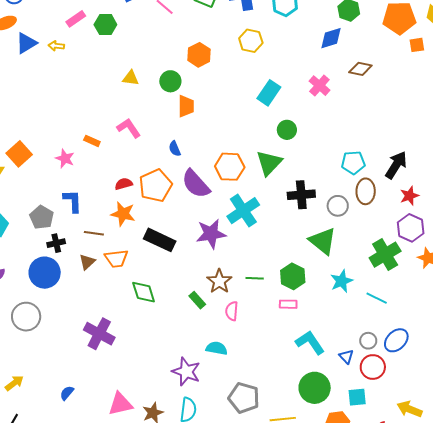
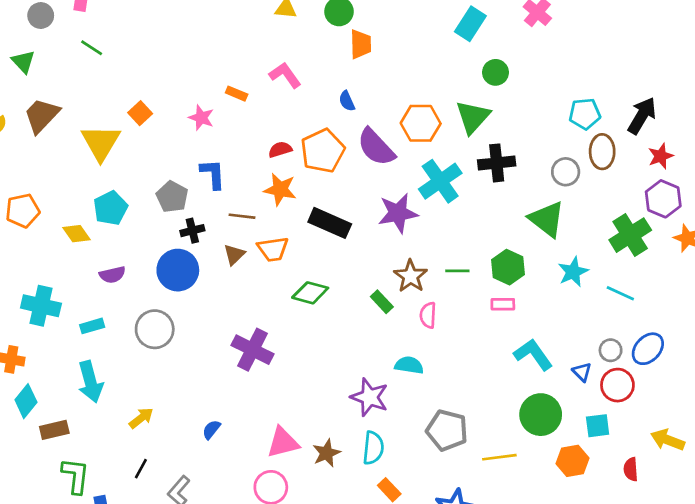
orange square: (19, 154) -> (140, 113), size x0.7
black cross: (301, 195) -> (497, 163), moved
green diamond: (144, 292) -> (310, 293), turned -56

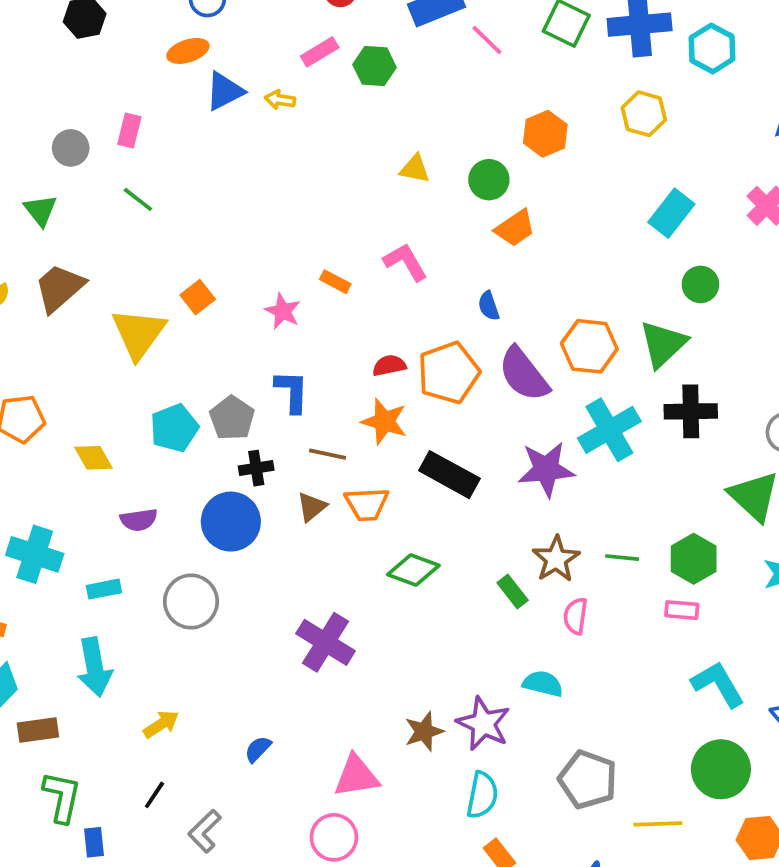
orange trapezoid: (361, 44) -> (515, 228), turned 52
cyan pentagon: (111, 208) -> (174, 428), moved
brown star: (326, 453) -> (424, 731), moved

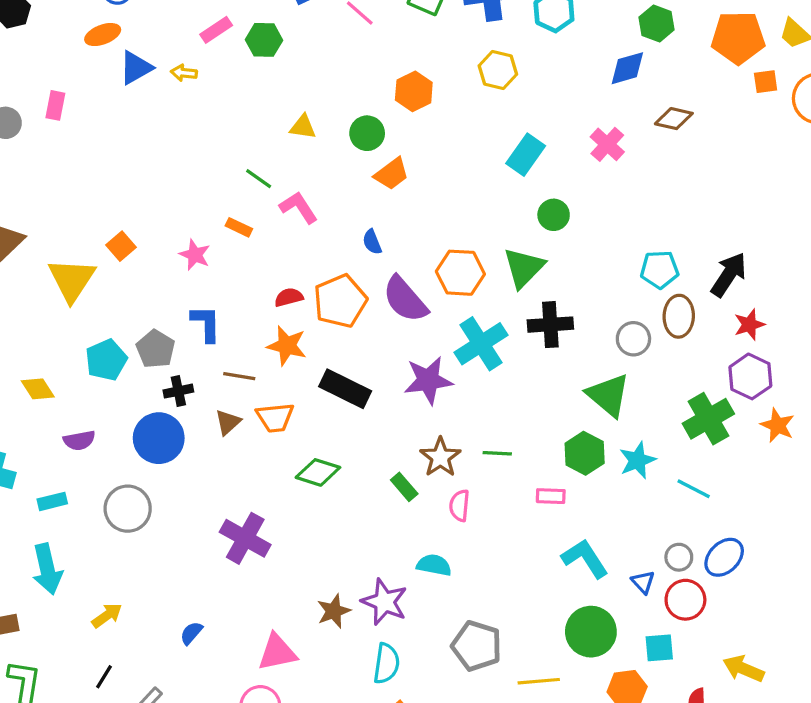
green line: (138, 199) -> (259, 179), moved
green hexagon: (694, 559) -> (585, 453), moved

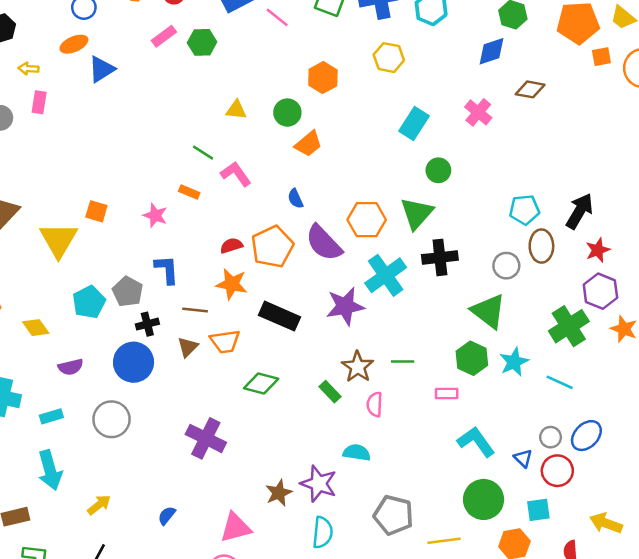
yellow arrow: (184, 73) -> (28, 69), moved
orange square: (121, 246) -> (96, 211), turned -30

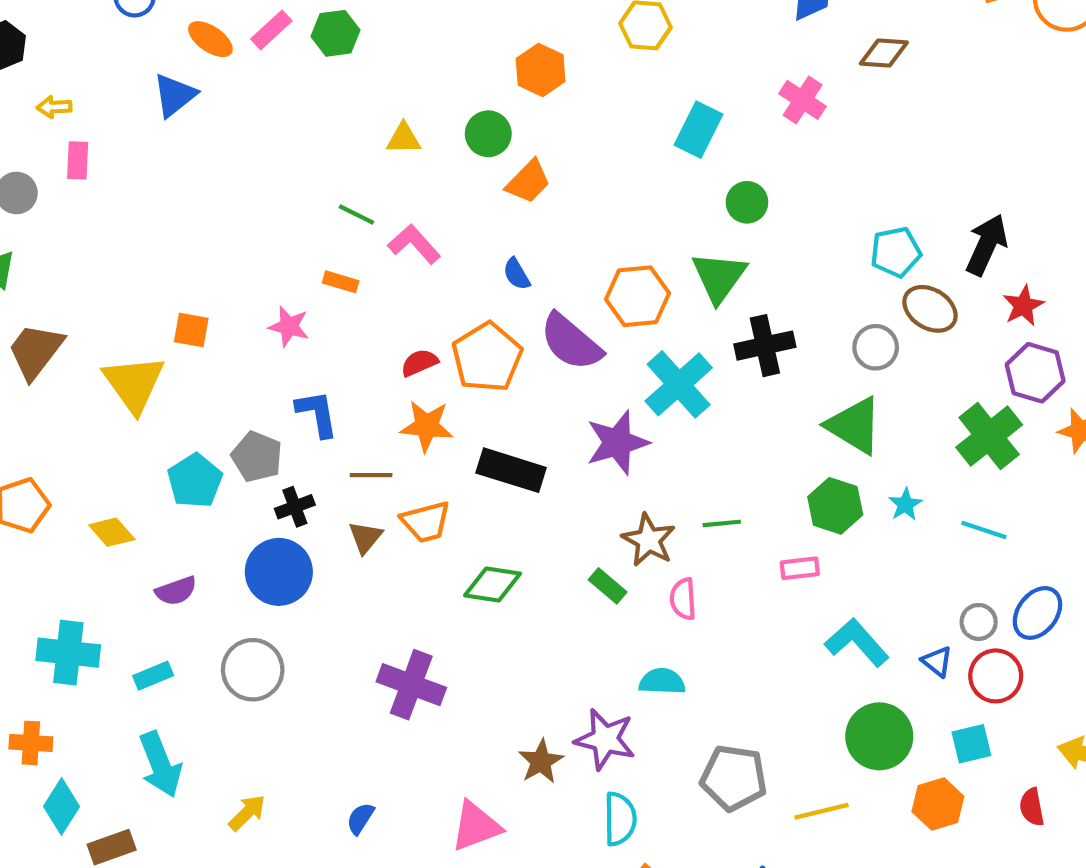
orange ellipse: (74, 44) -> (210, 39), moved, turned 64
brown ellipse: (541, 246) -> (930, 309), turned -52
cyan star: (514, 362) -> (905, 504), size x0.7

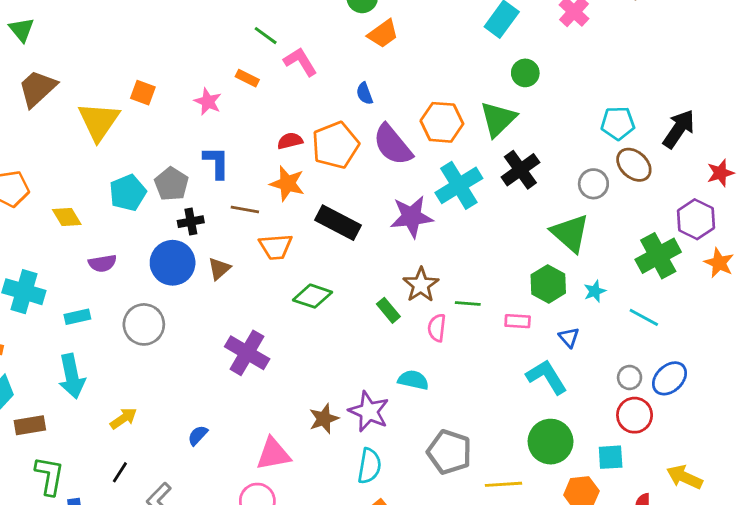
red star: (1023, 306) -> (720, 173), moved
black cross: (765, 346) -> (520, 170), turned -33
green line: (722, 523) -> (468, 304), moved
brown triangle: (365, 537) -> (219, 269), moved
blue triangle: (937, 661) -> (569, 337), moved

